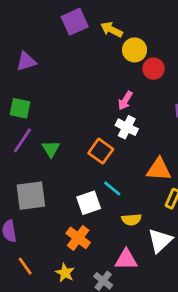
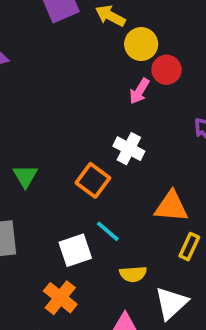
pink arrow: (125, 101) -> (139, 91), moved

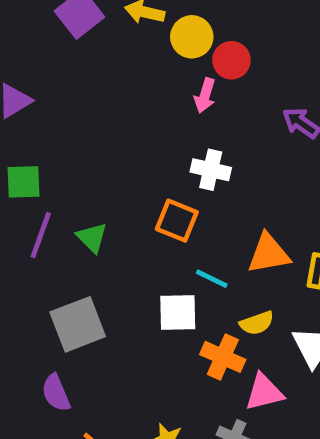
orange triangle: (171, 207) -> (269, 254), moved
white square: (75, 250) -> (178, 313), turned 32
orange cross: (60, 298) -> (223, 357), moved

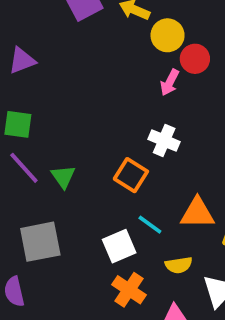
purple line: (41, 235) -> (24, 168), turned -72
white square: (178, 313) -> (119, 246), turned -32
orange cross: (223, 357) -> (129, 290), moved

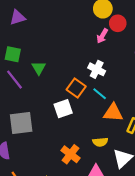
green triangle: (63, 177) -> (39, 68), moved
cyan line: (150, 225) -> (100, 94), moved
white square: (119, 246) -> (63, 109), moved

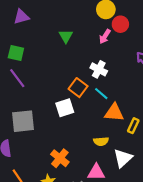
green triangle: (39, 68) -> (66, 36), moved
orange cross: (71, 154) -> (60, 158), moved

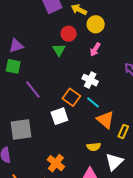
purple triangle: (21, 17) -> (16, 46), moved
red circle: (120, 24) -> (69, 34), moved
purple line: (17, 78) -> (33, 89), moved
orange triangle: (114, 113) -> (105, 120), turned 36

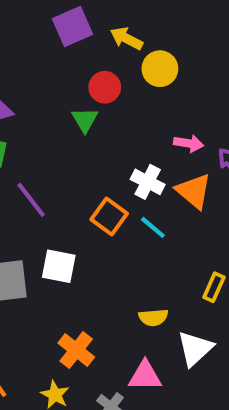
pink arrow: (95, 49) -> (189, 143), moved, turned -112
white square: (59, 116) -> (59, 266), moved, turned 30
orange triangle: (105, 120) -> (194, 191), moved

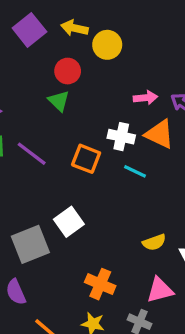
purple line: (31, 200) -> (32, 154), moved
orange square: (109, 217) -> (86, 159), moved
white square: (59, 266) -> (69, 222), turned -32

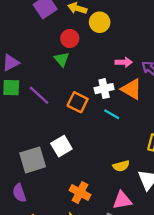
white cross: (121, 137) -> (104, 89), turned -30

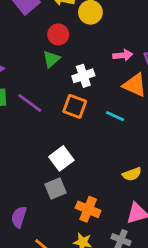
green triangle: (62, 59) -> (51, 59), turned 35
white cross: (104, 89) -> (83, 76), moved
gray square: (33, 160) -> (55, 189), moved, size x0.7
purple semicircle: (19, 193) -> (19, 217), turned 42

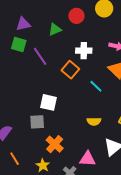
green triangle: (51, 59) -> (55, 29), moved
white square: (61, 158) -> (48, 102), turned 30
yellow semicircle: (132, 174) -> (94, 121), moved

